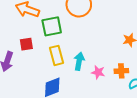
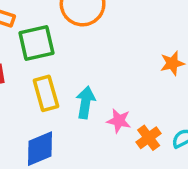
orange cross: (121, 71) -> (149, 138), moved, turned -32

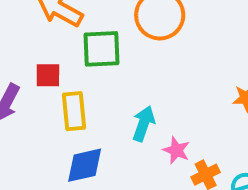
yellow rectangle: (46, 93) -> (74, 111), moved

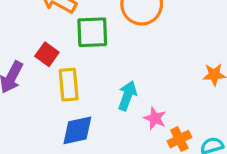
red square: (48, 75) -> (47, 54), turned 35

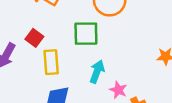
green square: (92, 32) -> (86, 34), moved

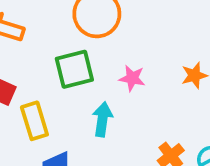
pink star: (118, 90) -> (132, 78), moved

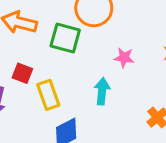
green square: (74, 69) -> (65, 38), moved, turned 32

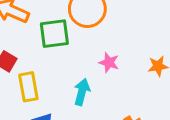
green square: (65, 38) -> (54, 34), turned -32

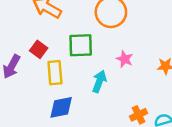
green square: (54, 34) -> (81, 45), moved

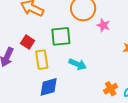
pink star: (125, 59) -> (103, 25), moved
cyan arrow: (99, 81) -> (78, 64), turned 96

